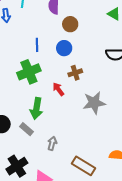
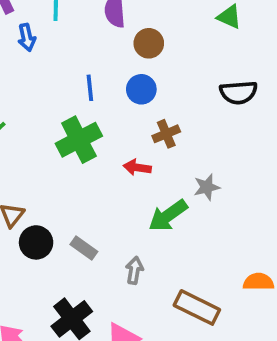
red arrow: (58, 89) -> (137, 167), turned -40
gray star: (94, 103) -> (207, 187), size x0.6
green arrow: (36, 108) -> (168, 216), moved, turned 50

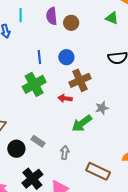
brown circle: (149, 43) -> (71, 23), moved
brown cross: (166, 134) -> (80, 80), size x1.5
black circle: (36, 242) -> (16, 149), moved

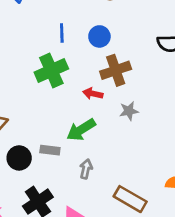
gray star: (102, 108) -> (129, 111), moved
green arrow: (82, 123) -> (81, 130), moved
gray rectangle: (38, 141) -> (50, 150), turned -32

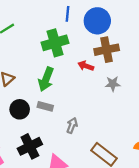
blue circle: (99, 36) -> (97, 21), size x1.5
green arrow: (81, 130) -> (46, 79), moved, turned -45

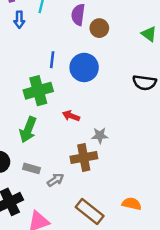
brown cross: (107, 50) -> (84, 158), moved
gray rectangle: (45, 106) -> (31, 168), moved
gray arrow: (72, 125) -> (55, 180), turned 35

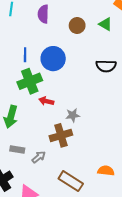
brown circle: (99, 28) -> (77, 26), moved
green cross: (38, 91) -> (30, 81), moved

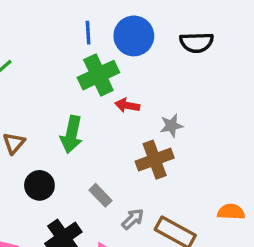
black semicircle: (106, 66) -> (197, 43), moved
gray rectangle: (17, 150) -> (101, 195), moved, turned 40
gray arrow: (39, 157) -> (133, 219), moved

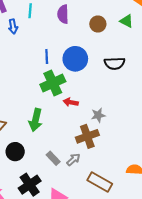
gray arrow: (133, 219) -> (73, 160), moved

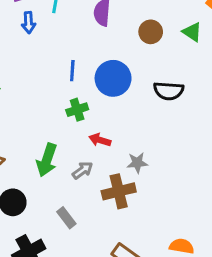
green cross: (53, 83) -> (77, 110), size x0.6
gray arrow: (73, 160) -> (83, 170), moved

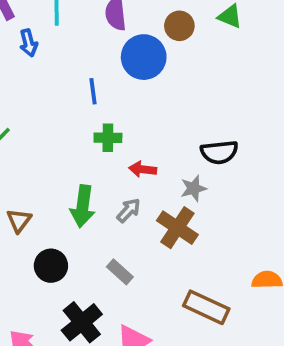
blue circle: (113, 78) -> (144, 57), moved
black semicircle: (169, 91) -> (219, 152), moved
green cross: (77, 110) -> (108, 138), turned 30
brown cross: (119, 191) -> (177, 228), turned -32

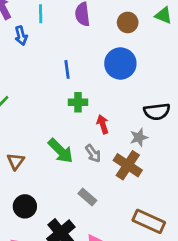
blue circle: (144, 57) -> (120, 64), moved
red arrow: (143, 169) -> (103, 124), turned 66
green arrow: (83, 206) -> (61, 151), turned -52
gray arrow: (129, 210) -> (93, 153), turned 102
black circle: (51, 266) -> (25, 206), moved

